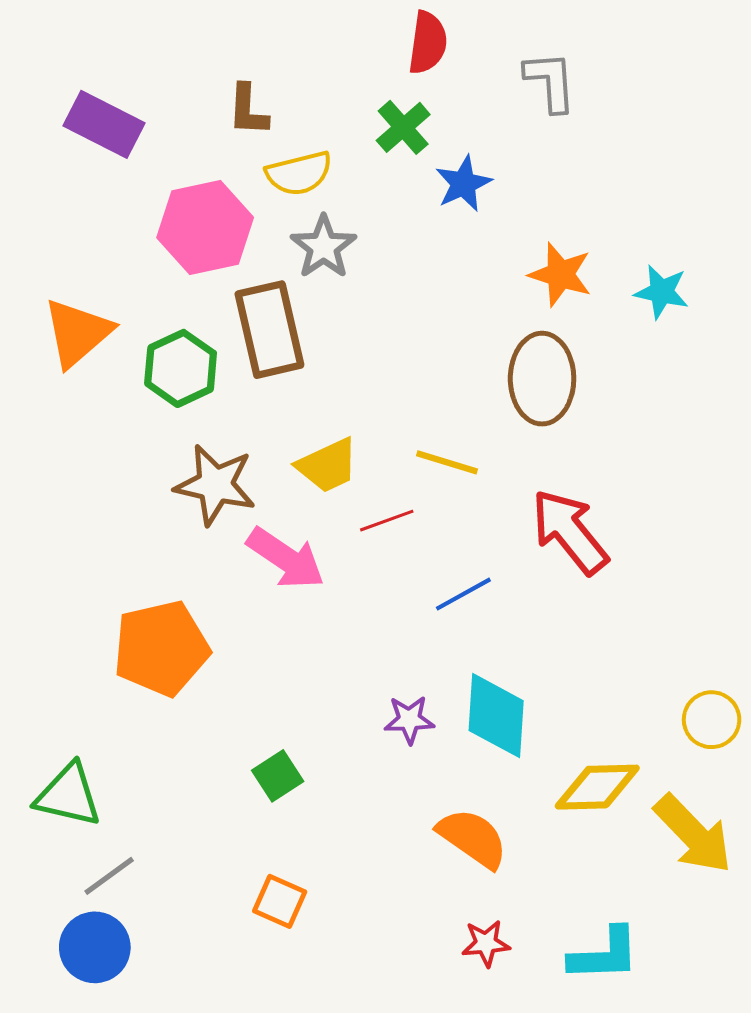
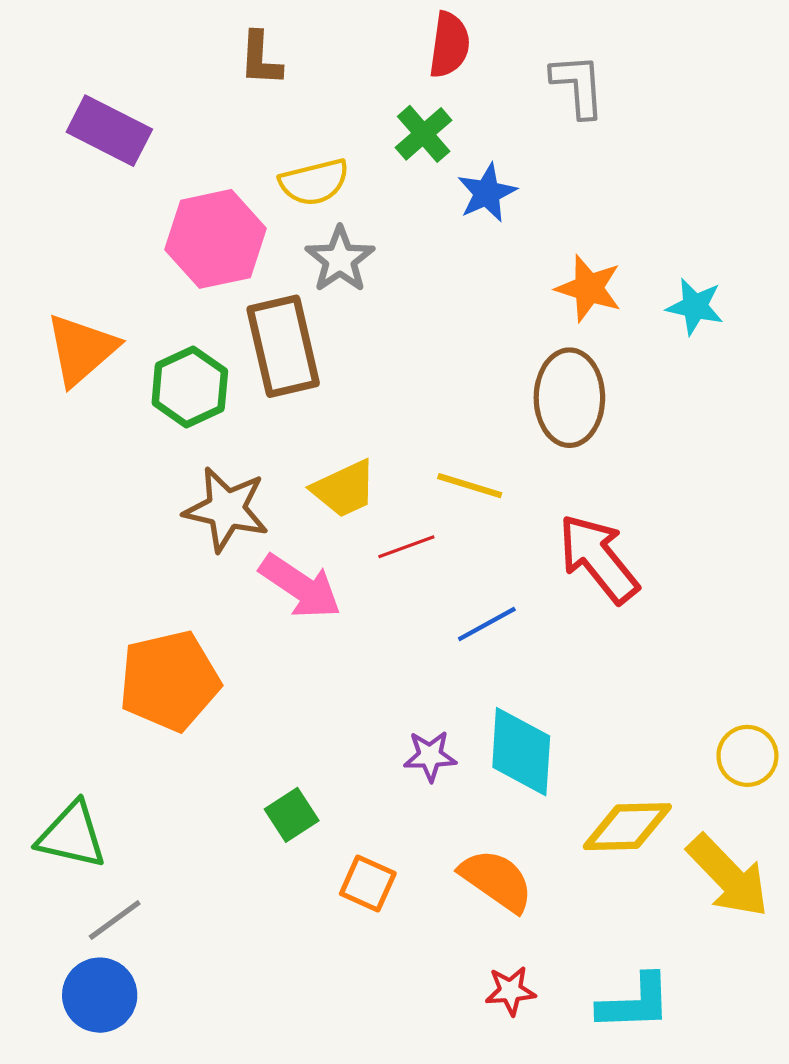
brown L-shape: (248, 110) -> (261, 59), moved
orange square: (280, 901) -> (368, 884), moved

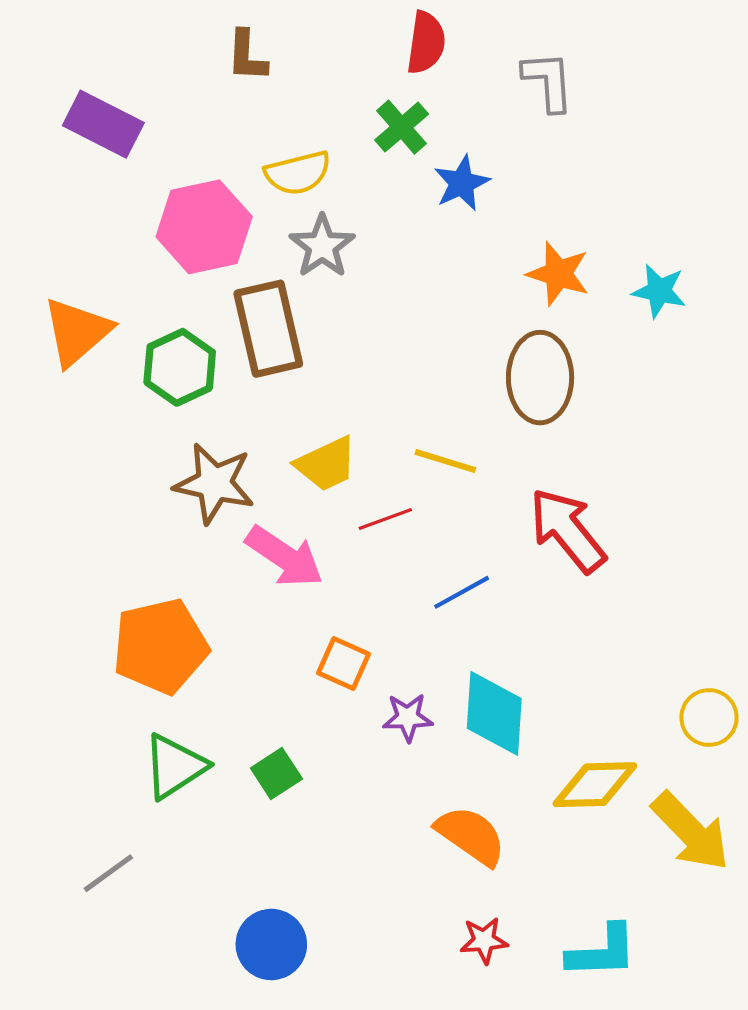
green triangle: (72, 835) -> (175, 766), moved, turned -46
orange square: (368, 884) -> (344, 664), moved
blue circle: (100, 995) -> (271, 944), moved

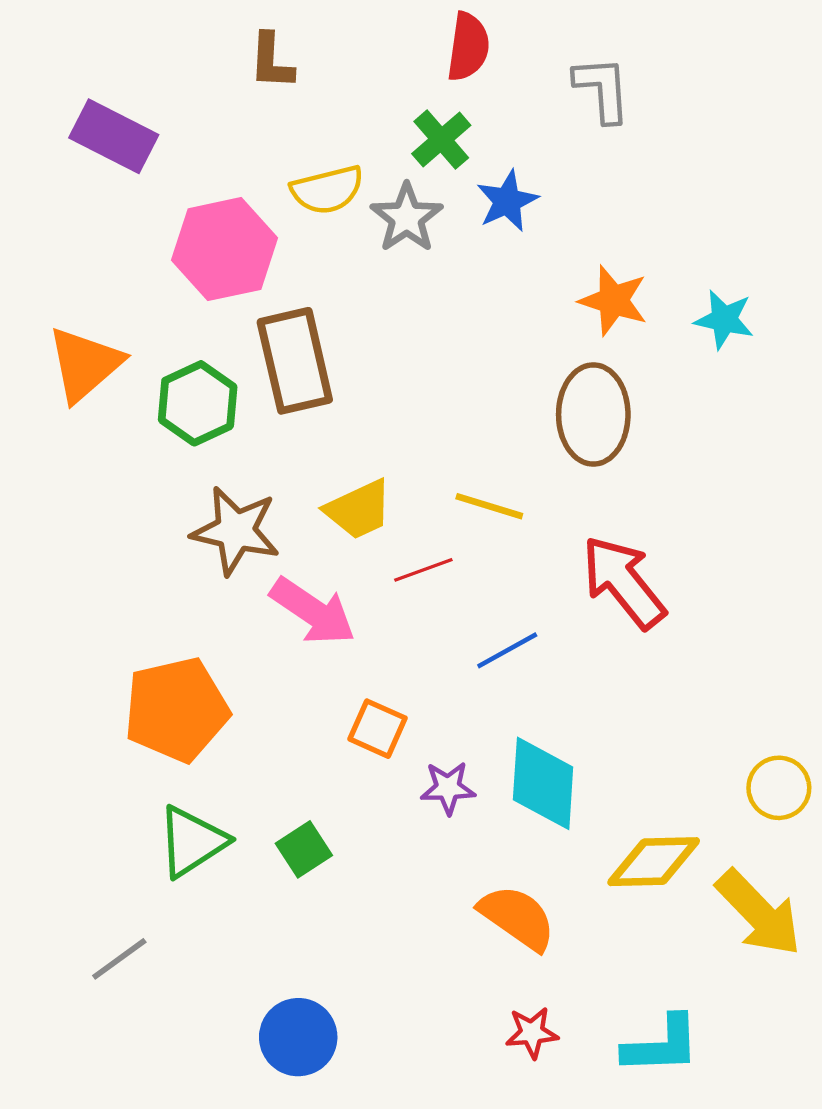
gray star: (322, 246) -> (407, 218), moved

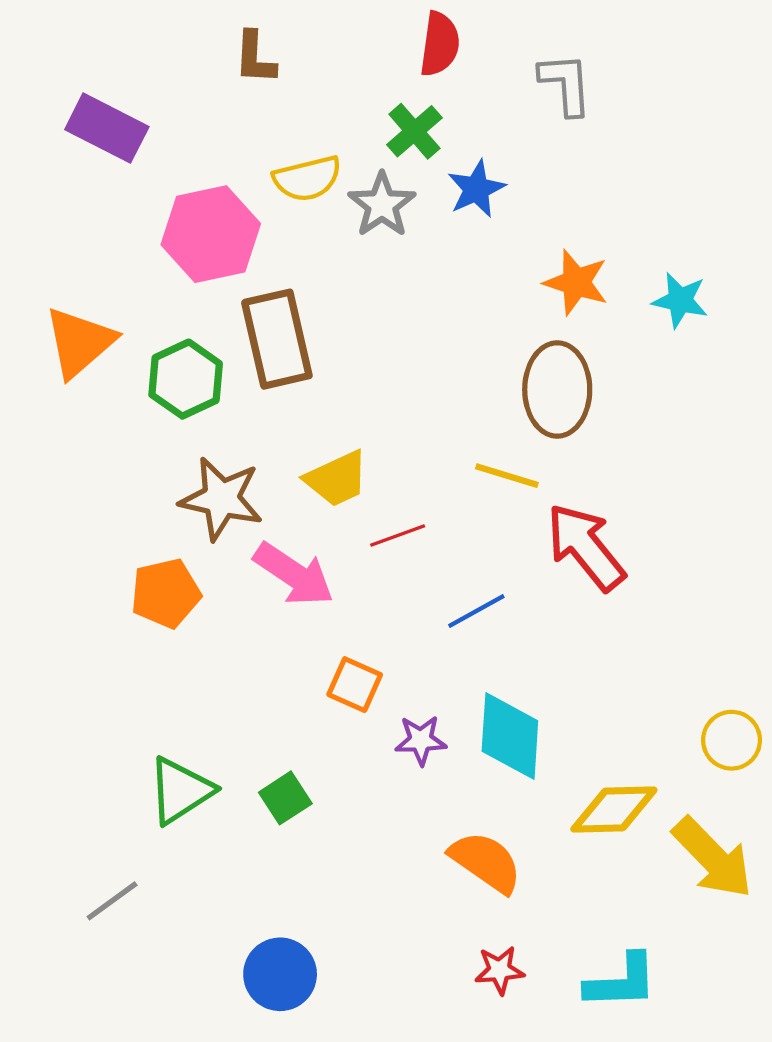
yellow line: (489, 506) -> (507, 476), moved
orange pentagon: (176, 710) -> (166, 593), moved, size x0.7

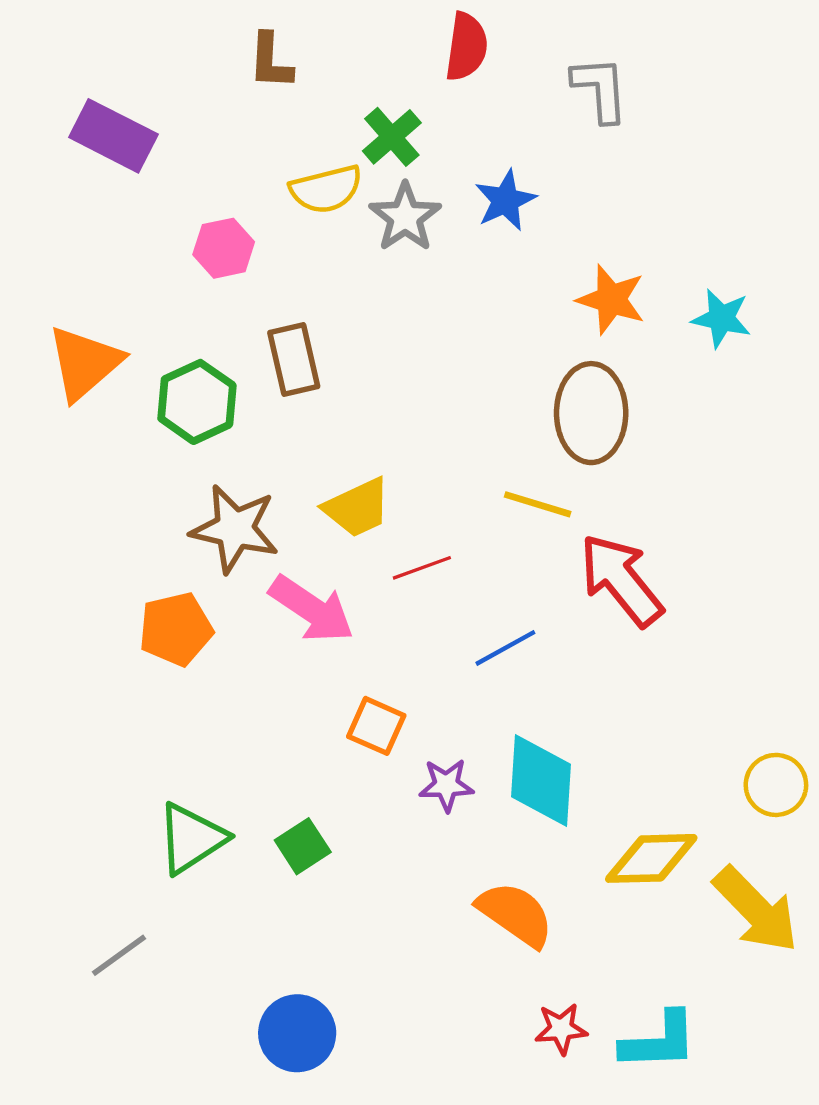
green cross: (414, 131) -> (392, 137), moved
pink hexagon: (211, 234) -> (224, 248), size x0.6
brown rectangle: (277, 339) -> (294, 360), size x0.7
red star: (499, 970) -> (561, 1029), moved

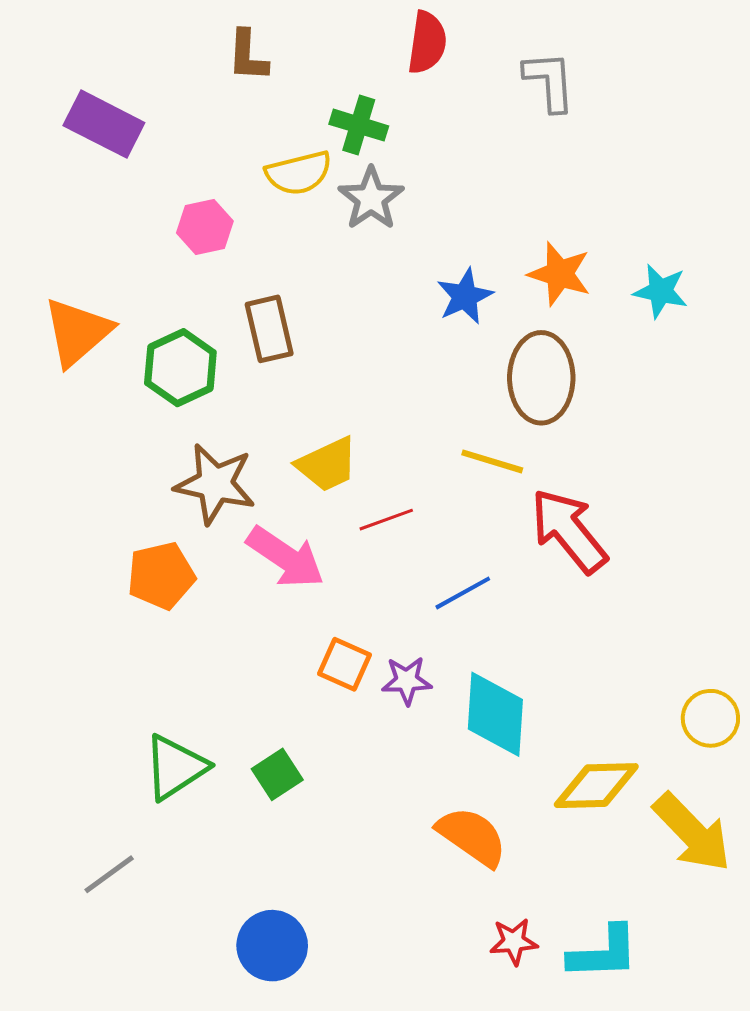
green cross: (392, 137) -> (359, 125), turned -32
blue star: (505, 200) -> (465, 296), moved
purple star: (446, 785) -> (407, 681), moved

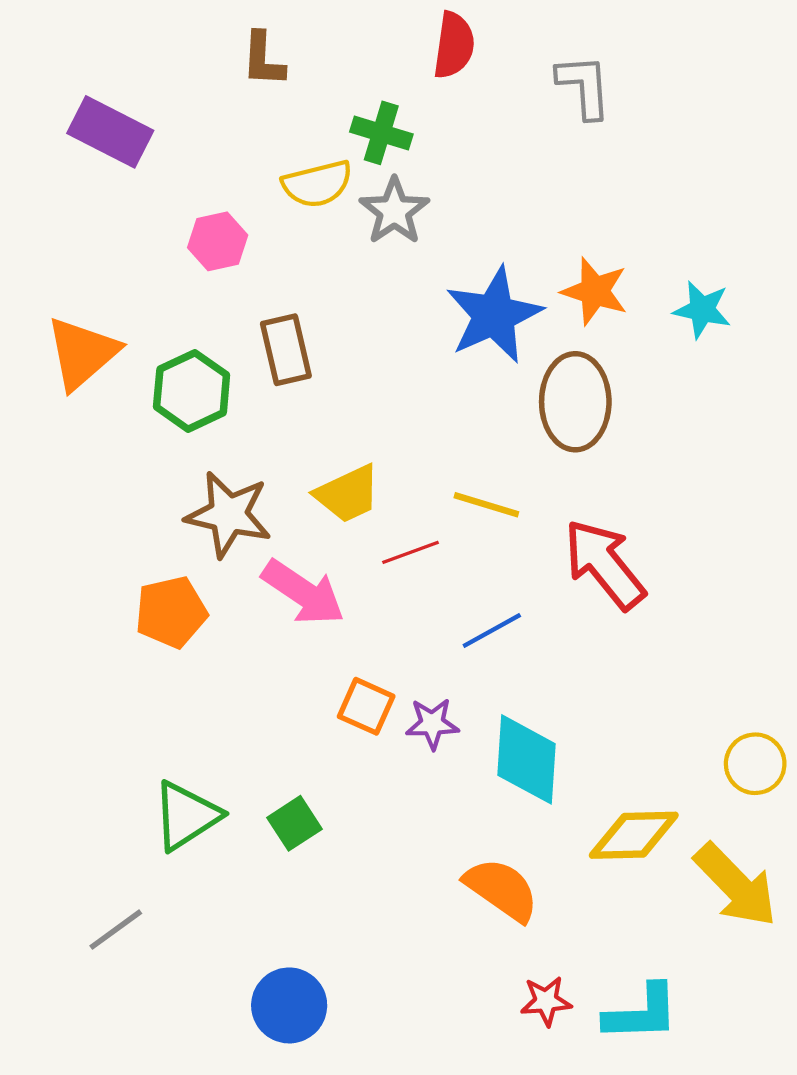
blue star: (465, 296) -> (494, 315), size x1.6
yellow line: (492, 461) -> (486, 505), moved

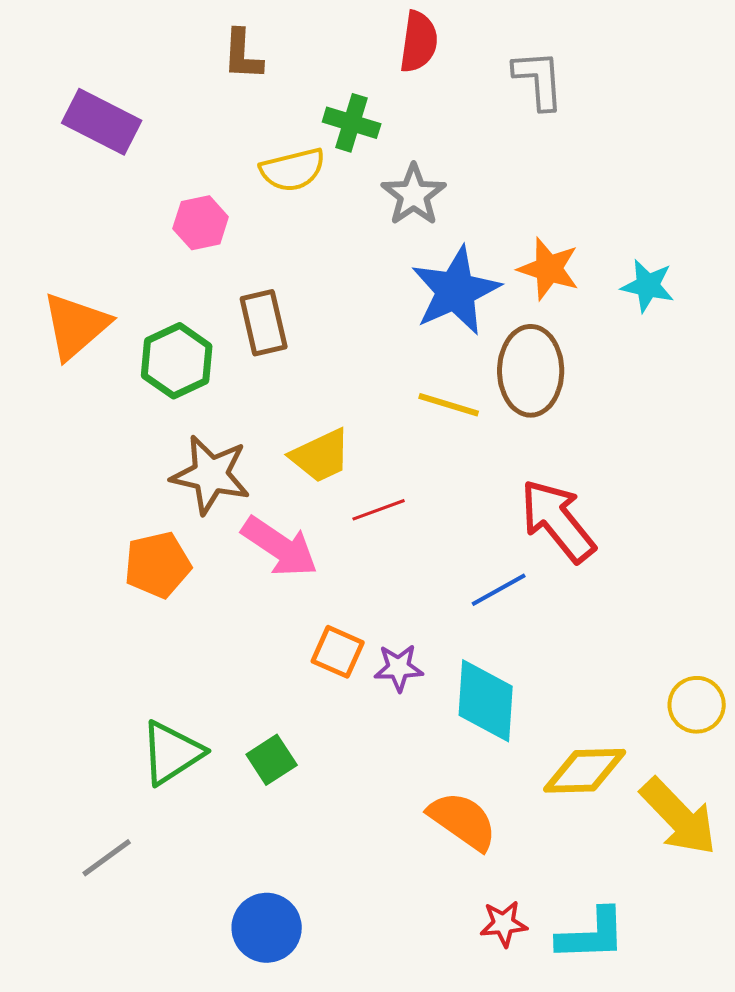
gray star: (394, 211) -> (414, 195), moved
yellow line: (486, 505) -> (449, 405), moved
blue line: (492, 630) -> (499, 590), moved

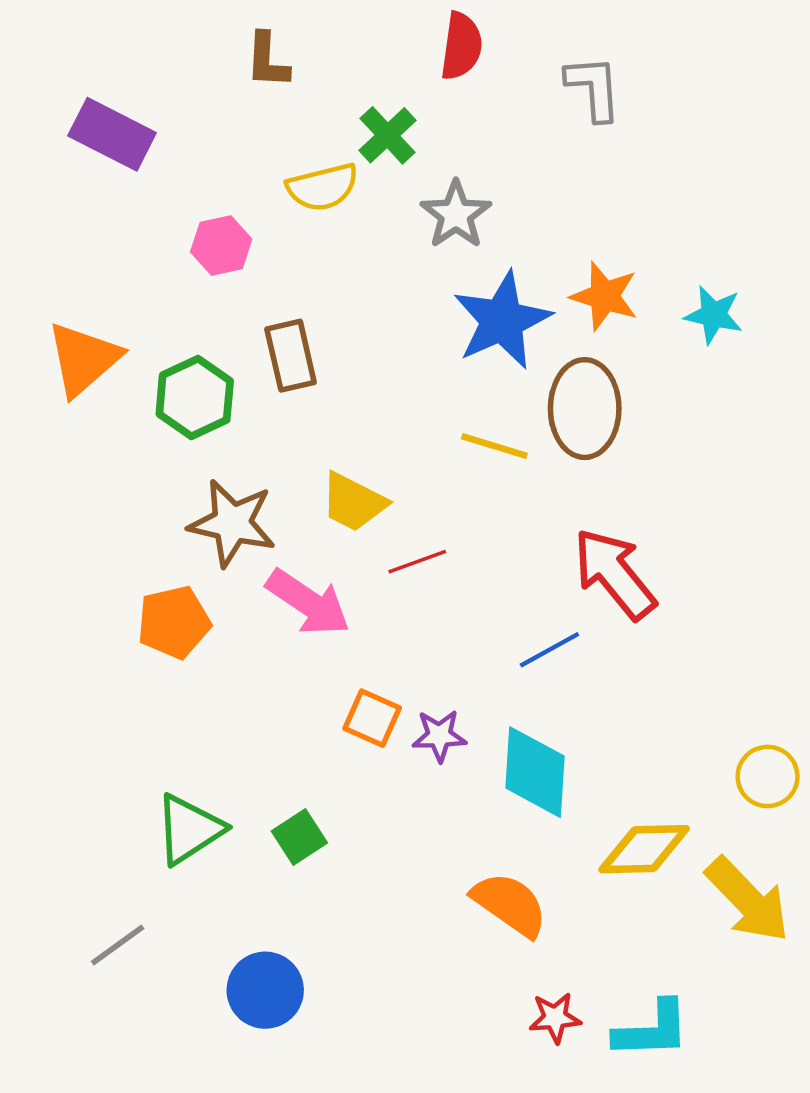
green cross: (352, 123) -> (387, 135), turned 30
yellow trapezoid: (321, 456) -> (353, 502), turned 52
blue circle: (267, 928) -> (265, 990), moved

